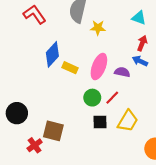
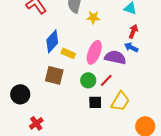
purple semicircle: (122, 72) -> (115, 57), size x1.5
brown square: (53, 131) -> (54, 75), moved

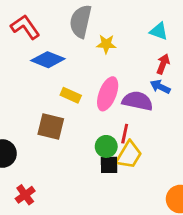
blue diamond: (52, 41) -> (48, 60), moved, turned 70
green circle: (88, 80) -> (106, 146), moved
red line: (106, 80) -> (125, 134), turned -32
yellow trapezoid: (120, 101) -> (129, 155), moved

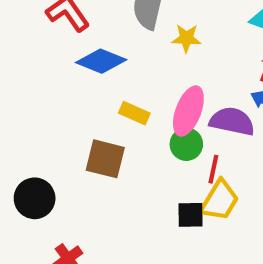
green circle: (106, 146) -> (186, 144), moved

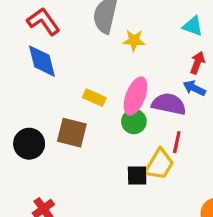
blue diamond: (101, 61) -> (42, 61), moved, turned 54
red line: (213, 169) -> (177, 142), moved
black circle: (35, 198) -> (29, 144), moved

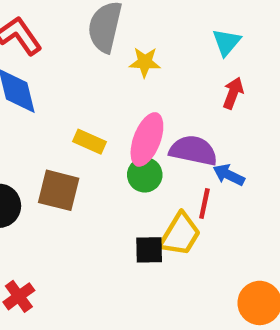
cyan triangle: (193, 26) -> (226, 42), turned 50
blue arrow: (194, 88) -> (229, 175), moved

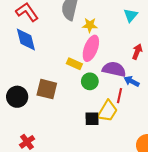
red arrow: (233, 93) -> (137, 52), moved
pink ellipse: (147, 139) -> (91, 48), moved
yellow rectangle: (90, 142) -> (74, 64), moved

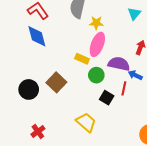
brown square: (47, 89) -> (56, 82), turned 30
yellow trapezoid: (107, 111) -> (86, 122), moved, turned -80
black square: (92, 119) -> (107, 98), moved, turned 32

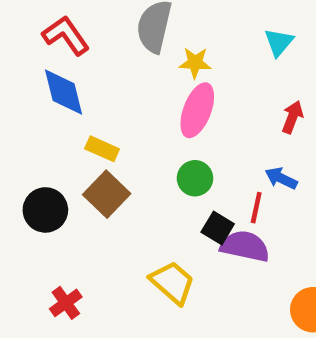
yellow rectangle: (82, 59) -> (102, 149), moved
purple semicircle: (119, 64) -> (245, 246), moved

